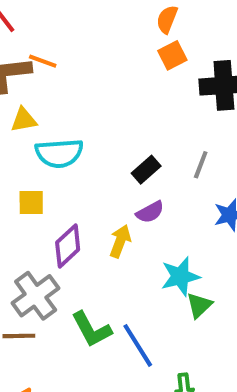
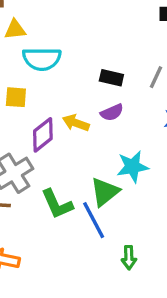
black rectangle: (146, 170) -> (111, 78), turned 50
yellow arrow: (120, 241) -> (76, 123), moved, turned -95
green triangle: (199, 305) -> (105, 192), moved, size x1.4

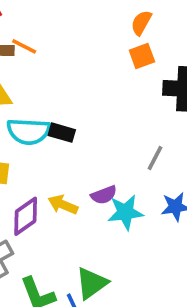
black rectangle: (111, 78) -> (62, 133), moved
cyan star: (133, 167) -> (125, 212), moved

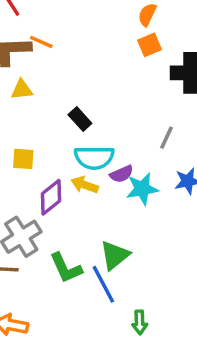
cyan semicircle: (29, 131) -> (94, 158), moved
black rectangle: (62, 133) -> (80, 119), turned 35

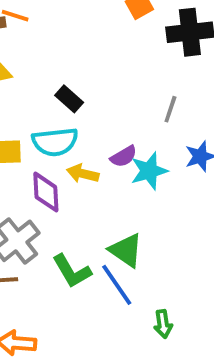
cyan semicircle: (94, 158) -> (55, 142), moved
purple diamond: (51, 197) -> (46, 192), turned -48
green triangle: (115, 255) -> (126, 250), turned -40

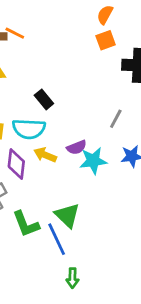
green arrow: (163, 324) -> (72, 278), moved

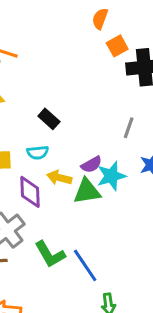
orange square: (106, 40) -> (117, 46), moved
cyan semicircle: (29, 129) -> (38, 153), size x0.6
green triangle: (67, 215) -> (87, 191), moved, turned -44

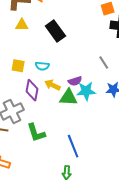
black rectangle: (49, 119) -> (55, 31), moved, size x1.5
gray line: (129, 128) -> (104, 63), turned -64
blue line: (85, 265) -> (73, 146), moved

